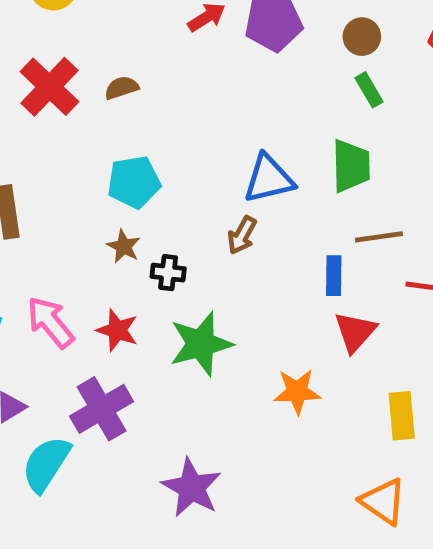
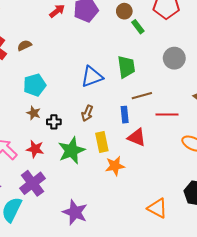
green rectangle: (369, 90) -> (138, 27), moved
brown arrow: (242, 235) -> (87, 113), moved
red triangle: (355, 332) -> (137, 137), turned -42
yellow rectangle: (402, 416) -> (102, 142), moved

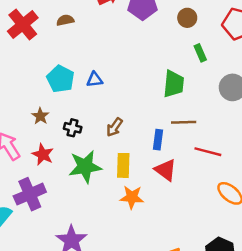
green rectangle: (138, 27) -> (200, 53), moved
brown semicircle: (24, 45) -> (65, 20), moved
blue triangle: (92, 77) -> (95, 80), moved, size x0.6
cyan pentagon: (35, 85) -> (61, 79), turned 30
brown star: (34, 113) -> (40, 116), moved

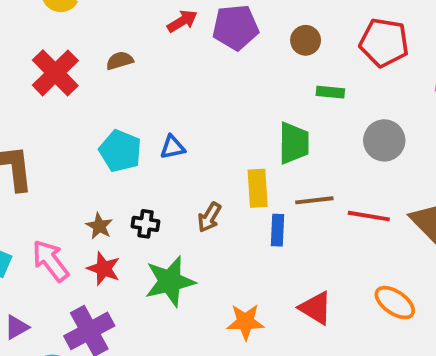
green rectangle: (200, 53) -> (330, 92), turned -56
brown star: (40, 116) -> (99, 226), moved
red line: (208, 152) -> (369, 216), moved
yellow rectangle: (123, 165) -> (258, 188), moved
red triangle: (166, 170) -> (316, 308), moved

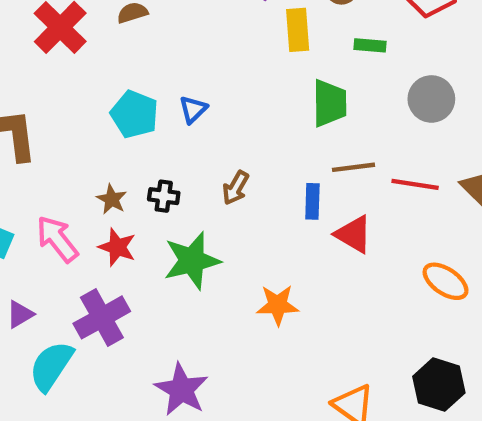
blue triangle: (173, 147) -> (193, 109), turned -32
yellow rectangle: (258, 188) -> (298, 30), moved
red triangle: (316, 308) -> (353, 234), moved

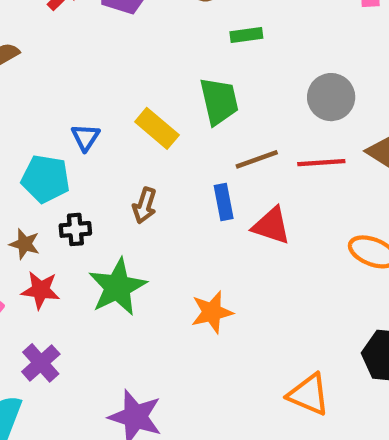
yellow rectangle: (298, 30) -> (157, 128), moved, turned -33
gray circle: (431, 99) -> (331, 97), moved
cyan pentagon: (134, 114) -> (45, 179), moved
purple cross: (102, 317) -> (41, 363), size x0.7

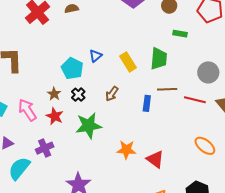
red triangle: (271, 226) -> (155, 159), moved
black cross: (75, 229) -> (78, 95), turned 32

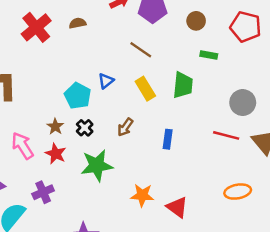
brown line: (167, 89) -> (141, 50), moved, turned 36
orange ellipse: (205, 146) -> (238, 192), turned -50

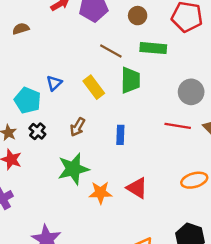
brown line: (141, 50) -> (111, 51), moved
green rectangle: (209, 55) -> (153, 48), size x1.5
green star: (97, 165) -> (73, 169), moved
red triangle: (177, 207) -> (137, 188), moved

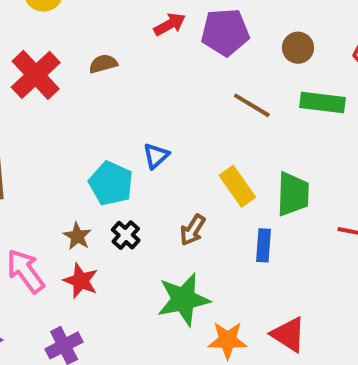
green trapezoid: (130, 80) -> (293, 194), moved
yellow rectangle: (94, 87) -> (237, 186), moved

